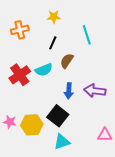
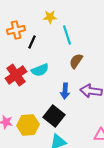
cyan line: (87, 35) -> (67, 35), moved
black line: (53, 43) -> (32, 42), moved
brown semicircle: (67, 61) -> (76, 61), moved

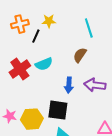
yellow star: (50, 17) -> (49, 21), moved
cyan line: (67, 35) -> (89, 28), moved
black square: (54, 116) -> (58, 110), turned -30

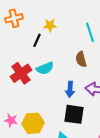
orange cross: (20, 24) -> (14, 18), moved
brown semicircle: (80, 55) -> (81, 59), turned -49
black square: (58, 110) -> (74, 114), moved

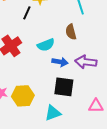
cyan semicircle: (45, 68) -> (46, 45), moved
blue arrow: (70, 89) -> (60, 62), turned -84

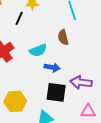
purple arrow: (86, 62) -> (81, 82), moved

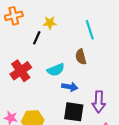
purple arrow: (81, 82) -> (99, 102), turned -95

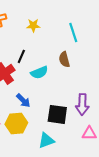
black line: (37, 38) -> (21, 56), moved
blue arrow: (70, 87) -> (23, 100), moved, turned 35

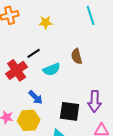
cyan line: (73, 32) -> (91, 15), moved
black line: (21, 56) -> (34, 53), turned 32

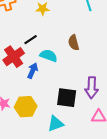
cyan semicircle: (52, 69) -> (49, 56), turned -138
blue arrow: (36, 97) -> (33, 71), moved, turned -112

